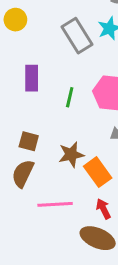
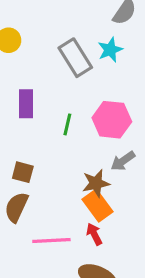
brown star: (71, 155) -> (96, 183), moved
red arrow: (103, 209) -> (94, 234), moved

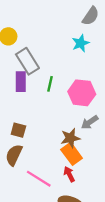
gray rectangle: (75, 58) -> (27, 61), moved
green line: (67, 124) -> (50, 84), moved
pink line: (51, 240) -> (39, 179), turned 35

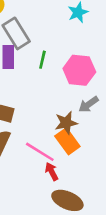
red arrow: (69, 174) -> (52, 171), moved
pink line: (39, 179) -> (40, 152), moved

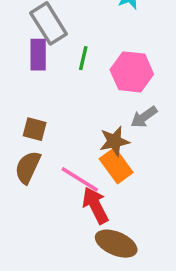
red arrow: (52, 171) -> (95, 205), size x1.5

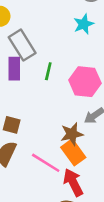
red arrow: (95, 205) -> (73, 182), moved

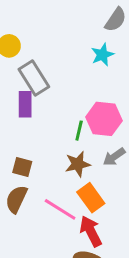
green line: (48, 71) -> (79, 131), moved
brown star: (72, 134) -> (78, 164), moved

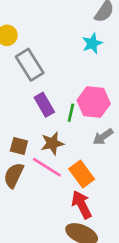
purple rectangle: (25, 104) -> (44, 105), moved, turned -30
brown star: (78, 164) -> (52, 143), moved
pink line: (60, 209) -> (47, 167), moved

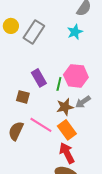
gray rectangle: (30, 65) -> (34, 32), moved, turned 65
brown star: (52, 143) -> (65, 107), moved
brown square: (19, 146) -> (23, 97), moved

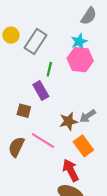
pink hexagon: (76, 76) -> (80, 60), moved
green line: (59, 84) -> (49, 69), moved
orange rectangle: (67, 130) -> (83, 146), moved

